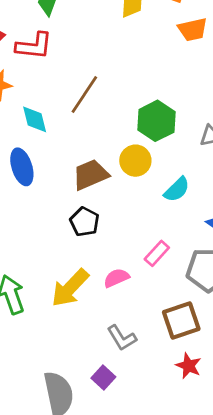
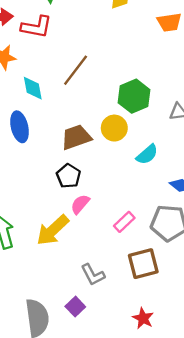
pink rectangle: (157, 253) -> (124, 222), moved
pink semicircle: (116, 278) -> (80, 204), moved, turned -30
red star: (189, 366) -> (143, 318), moved

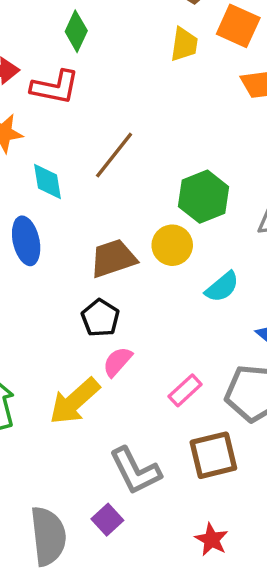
gray L-shape: (93, 275) -> (135, 471), size x1.4

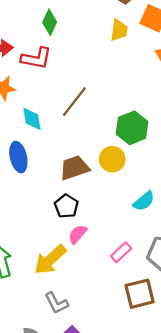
cyan semicircle: (222, 287) -> (144, 201), moved
gray L-shape: (135, 471) -> (56, 303), moved, size x0.7

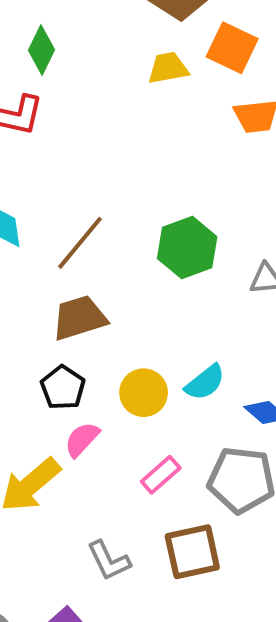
yellow trapezoid: (119, 30) -> (168, 68), turned -110
brown line: (74, 102) -> (80, 243), moved
yellow circle: (112, 159) -> (144, 393), moved
gray L-shape: (56, 303) -> (109, 561), moved

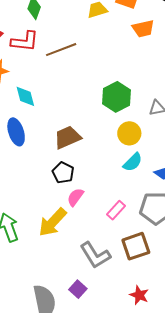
brown line: (80, 243) -> (61, 50), moved, turned 36
yellow circle: (144, 393) -> (129, 133), moved
gray L-shape: (109, 561) -> (95, 255), size x1.4

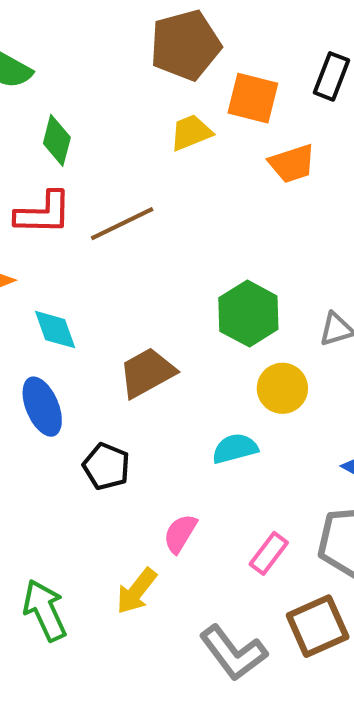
brown trapezoid: (67, 137) -> (147, 373), moved
cyan semicircle: (133, 162) -> (235, 449), moved, turned -145
black pentagon: (63, 173) -> (106, 466), moved
yellow arrow: (53, 222) -> (137, 591), size x0.7

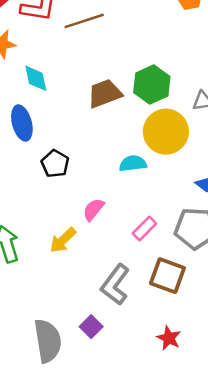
brown trapezoid: (147, 373) -> (105, 94), moved
yellow circle: (282, 388) -> (166, 132), size x1.5
brown square: (318, 626) -> (167, 276), turned 36
gray L-shape: (233, 653) -> (115, 285), turned 66

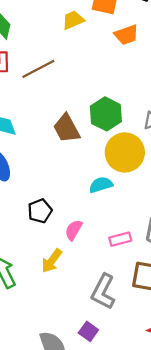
brown trapezoid: (105, 94) -> (67, 128), turned -88
black pentagon: (55, 164) -> (40, 211), moved, turned 30
pink rectangle: (144, 229) -> (120, 239), turned 40

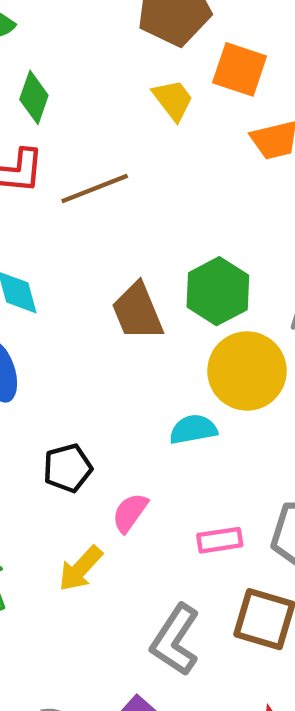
yellow trapezoid: (73, 20) -> (173, 100), turned 70

